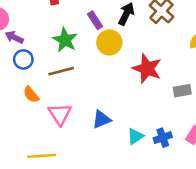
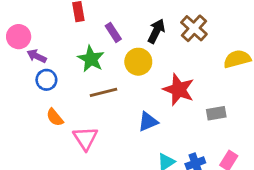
purple rectangle: (95, 20) -> (113, 32), moved
brown line: (61, 71) -> (103, 92), moved
blue triangle: (102, 119) -> (148, 122), moved

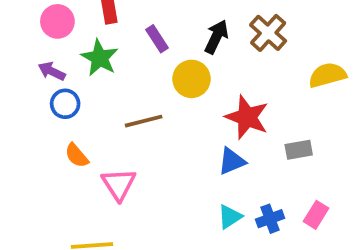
pink circle: (19, 37) -> (57, 21), moved
green star: (91, 59) -> (100, 58), moved
blue triangle: (148, 122) -> (232, 161), moved

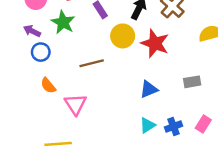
red star: (247, 117) -> (155, 43), moved

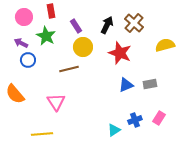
yellow circle: (123, 36) -> (83, 47), moved
orange semicircle: (48, 86) -> (15, 94), moved, size x1.5
blue triangle: (149, 89) -> (126, 85), moved
cyan triangle: (147, 125) -> (114, 130), moved

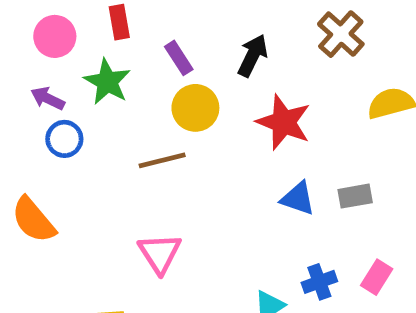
brown cross: (134, 23) -> (341, 34), moved
blue triangle: (126, 85) -> (298, 198), turned 42
pink triangle: (56, 102) -> (160, 253), moved

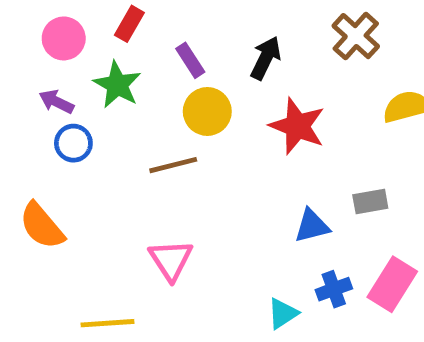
red rectangle: (119, 22) -> (129, 24), turned 40
blue triangle: (298, 198) -> (312, 226), moved, turned -33
pink rectangle: (377, 277) -> (392, 284), size x1.5

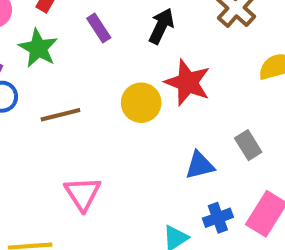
yellow circle: (207, 111) -> (141, 103), moved
brown line: (173, 165) -> (60, 115), moved
gray rectangle: (370, 202) -> (248, 145), turned 68

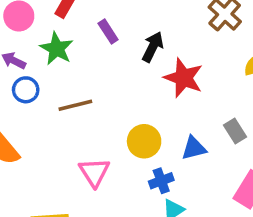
black arrow: (161, 26) -> (153, 47), moved
yellow circle: (141, 103) -> (144, 141), moved
blue cross: (218, 218) -> (161, 181), moved

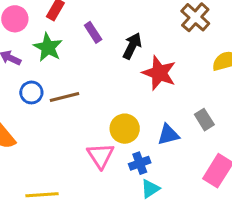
blue circle: (26, 90) -> (31, 92), moved
pink triangle: (94, 172) -> (101, 156), moved

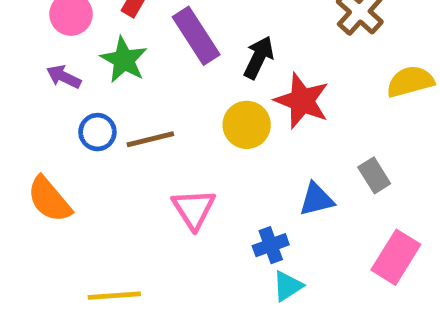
purple rectangle: (93, 32) -> (196, 36), size x1.6
yellow circle: (125, 129) -> (247, 125), moved
pink triangle: (101, 156) -> (194, 209), moved

